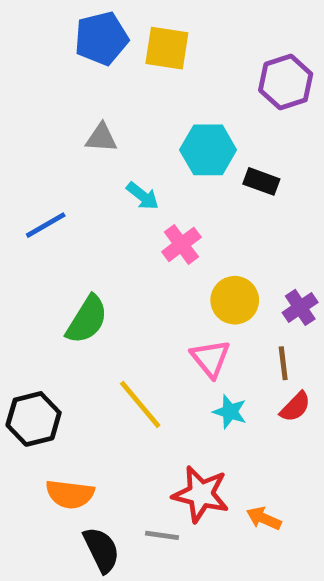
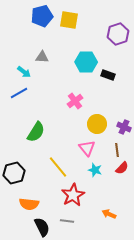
cyan arrow: (143, 196) -> (24, 72), moved
purple cross: (300, 307) -> (124, 127), turned -32
red star: (201, 494) -> (73, 195), moved, turned 30

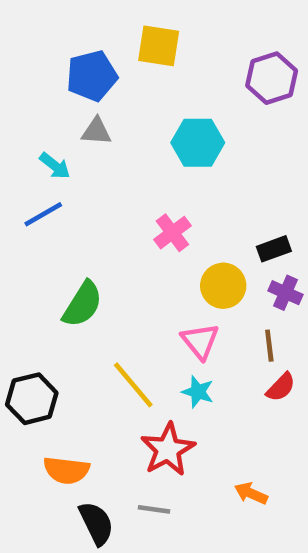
blue pentagon: (42, 16) -> (92, 76), moved
black rectangle: (108, 75) -> (274, 249), moved, turned -40
cyan star: (95, 170) -> (198, 392), moved

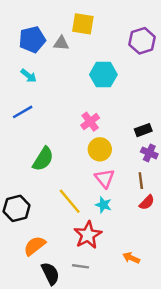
blue pentagon: (92, 76) -> (32, 40), moved
gray triangle: (96, 131) -> (61, 43), moved
cyan arrow: (55, 166) -> (29, 76), moved
yellow circle: (223, 286) -> (100, 149), moved
orange semicircle: (66, 470) -> (35, 246), turned 135

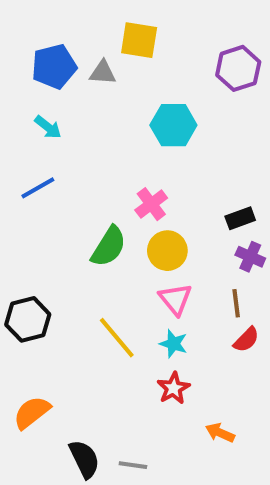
green semicircle: (43, 159) -> (109, 247), moved
black hexagon: (17, 208) -> (28, 319), moved
red star: (88, 235) -> (173, 388), moved, size x0.7
orange semicircle: (35, 246) -> (32, 412), moved
gray line: (80, 266) -> (133, 465), moved

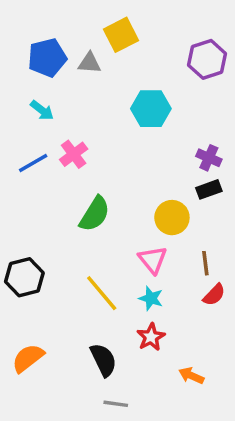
yellow square: (139, 40) -> (121, 35), turned -36
pink cross: (151, 204) -> (74, 154), moved
yellow circle: (167, 251) -> (172, 218), moved
purple cross: (250, 257) -> (209, 158), moved
black semicircle: (84, 459) -> (103, 360), moved

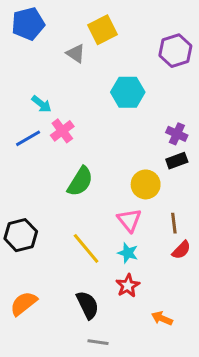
blue pentagon: (47, 58) -> (28, 24), moved
gray triangle: (89, 63) -> (76, 54), turned 30
cyan arrow: (42, 110) -> (41, 104), moved

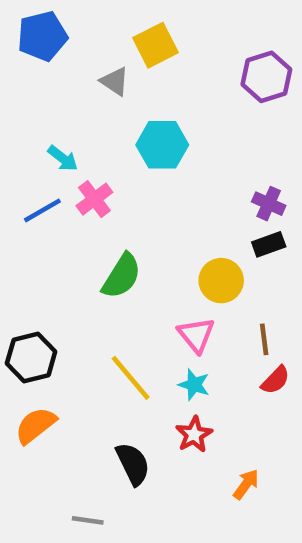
cyan hexagon: (128, 92) -> (162, 145), moved
orange semicircle: (24, 303) -> (36, 425), moved
orange arrow: (162, 318) -> (246, 484), turned 102
gray line: (98, 342) -> (88, 520), moved

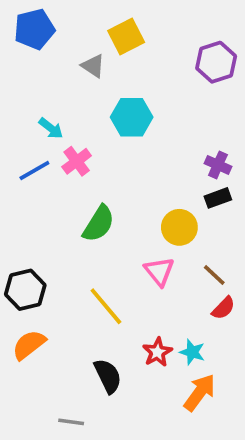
brown line: (264, 339) -> (214, 275), turned -40
cyan star: (194, 385) -> (192, 352), moved
orange arrow: (246, 484) -> (200, 392), size x1.5

